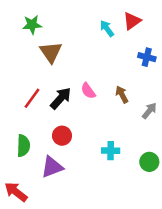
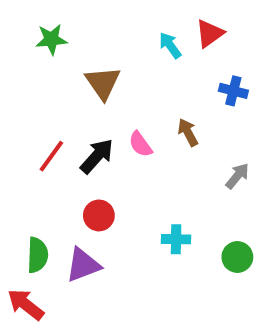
brown triangle: (51, 52) -> (103, 83), moved
brown arrow: (122, 95) -> (188, 132), moved
green semicircle: (23, 146) -> (38, 255), moved

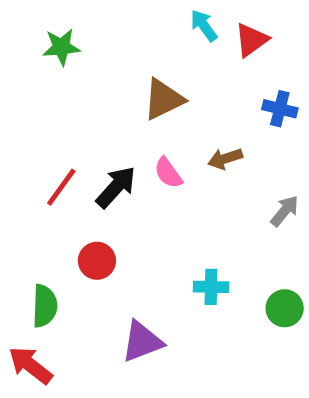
cyan arrow: (170, 45) -> (204, 26), moved
brown triangle: (103, 83) -> (163, 99), moved, turned 39
brown arrow: (188, 132) -> (225, 159), turned -80
red circle: (99, 215) -> (97, 261), moved
purple triangle: (83, 265) -> (142, 342), moved

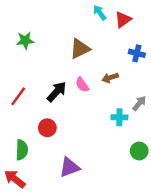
green star: (61, 47) -> (25, 41), moved
red line: (61, 187) -> (18, 96), moved
cyan cross: (211, 287) -> (119, 117), moved

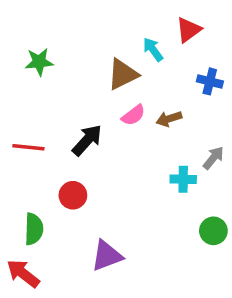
cyan arrow: (100, 13) -> (153, 49), moved
pink semicircle: (82, 85) -> (133, 115), moved, turned -91
red line: (18, 96) -> (28, 147), turned 60

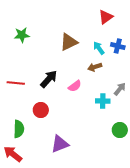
cyan arrow: (153, 49) -> (99, 48), moved
pink semicircle: (133, 115) -> (75, 86), moved

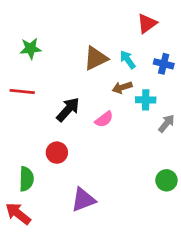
cyan arrow: (99, 48) -> (128, 60), moved
brown arrow: (95, 67) -> (122, 87), moved
red line: (16, 83) -> (22, 92), moved
cyan cross: (103, 101) -> (146, 100), moved

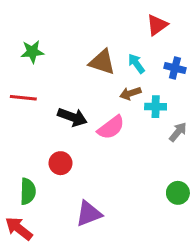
brown triangle: (96, 58) -> (102, 62), turned 44
black arrow: (68, 110) -> (72, 117), turned 68
pink semicircle: (104, 119) -> (111, 127), size x1.4

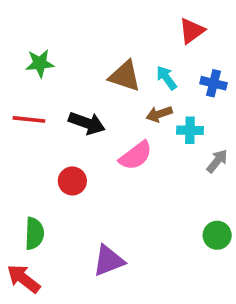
black arrow: (72, 117) -> (87, 123), moved
red circle: (60, 163) -> (72, 181), moved

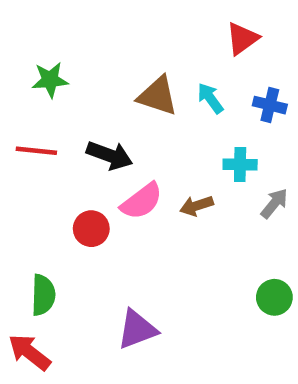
brown arrow: (159, 114) -> (197, 206), moved
pink semicircle: (136, 156) -> (142, 201), moved

